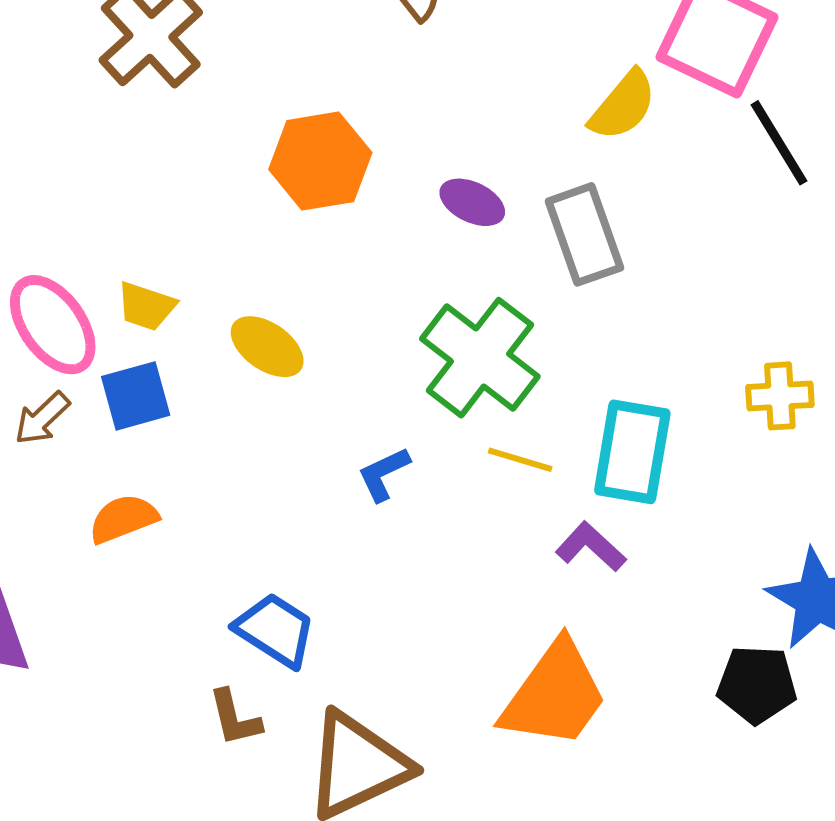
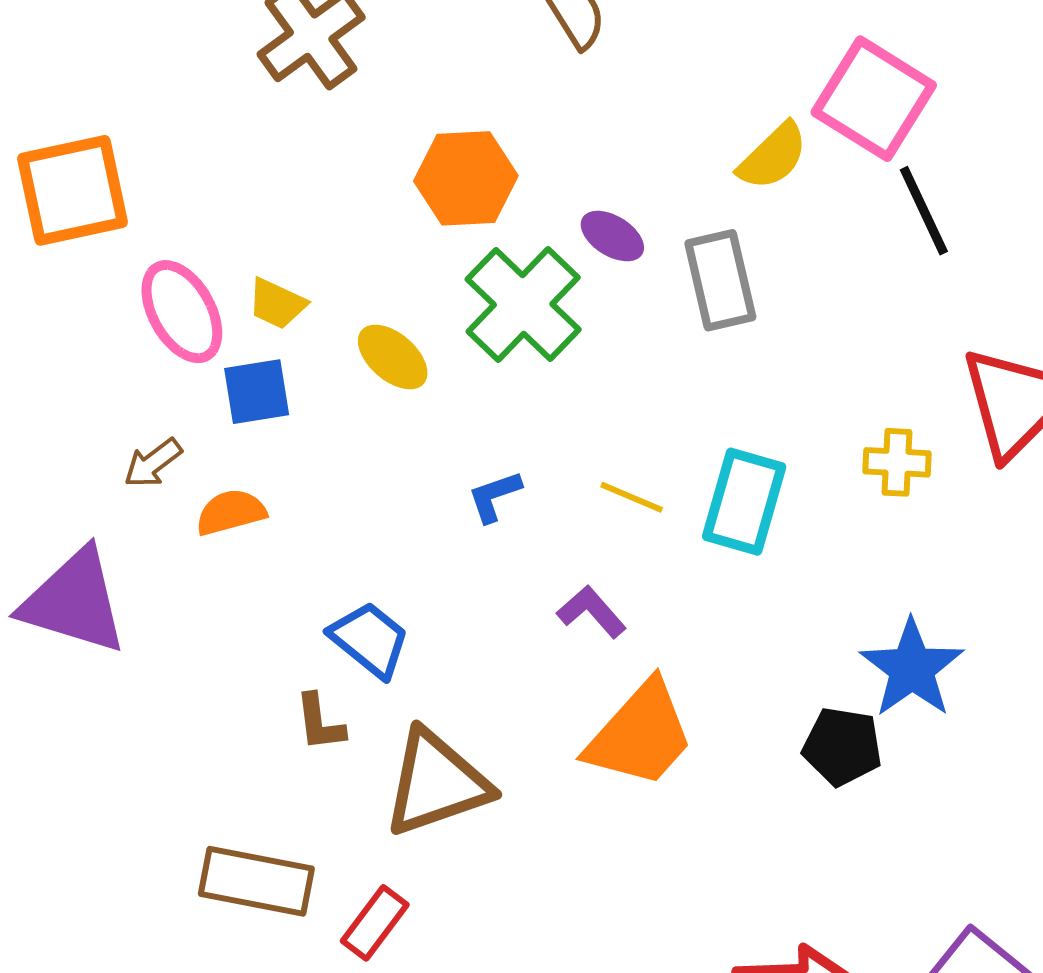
green cross: (480, 358) -> (523, 304), moved
brown arrow: (42, 418) -> (153, 463), moved
purple L-shape: (591, 547) -> (592, 612), moved

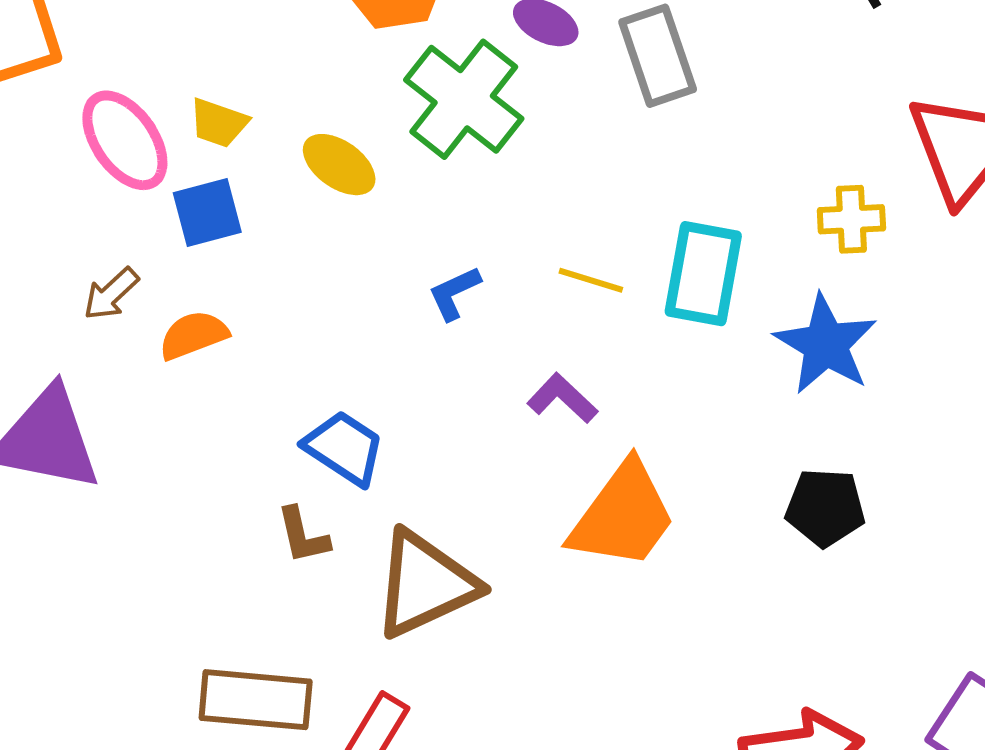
blue star: (912, 668) -> (826, 344), moved

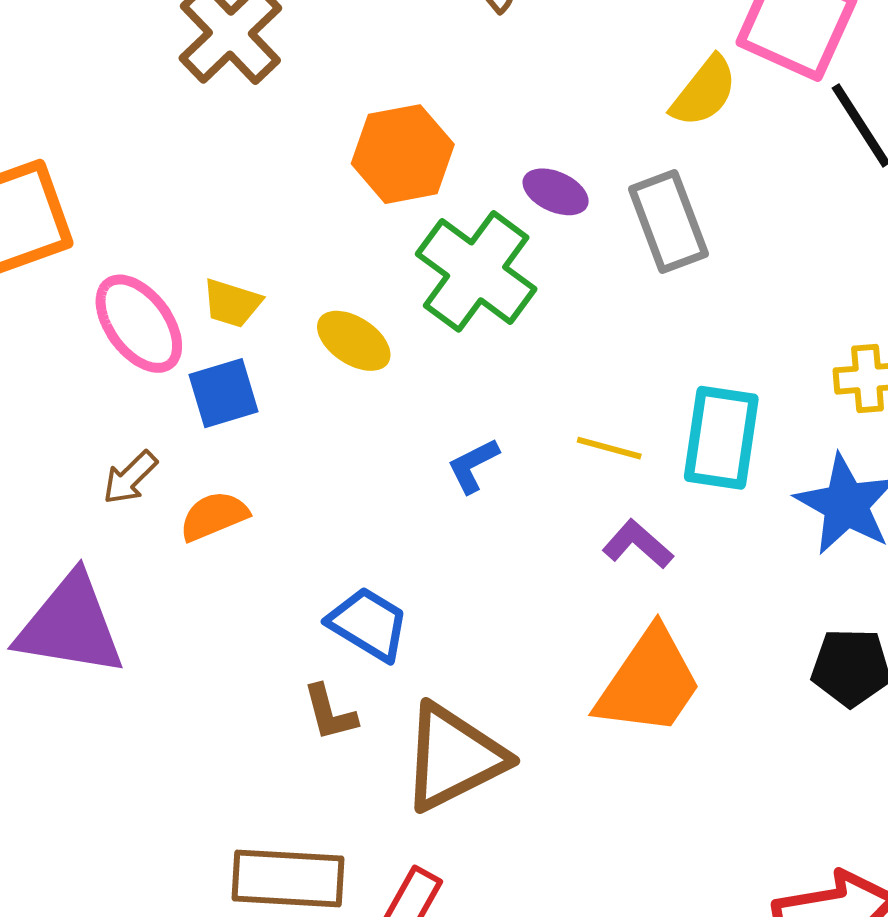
purple L-shape: (562, 398) -> (638, 544), moved

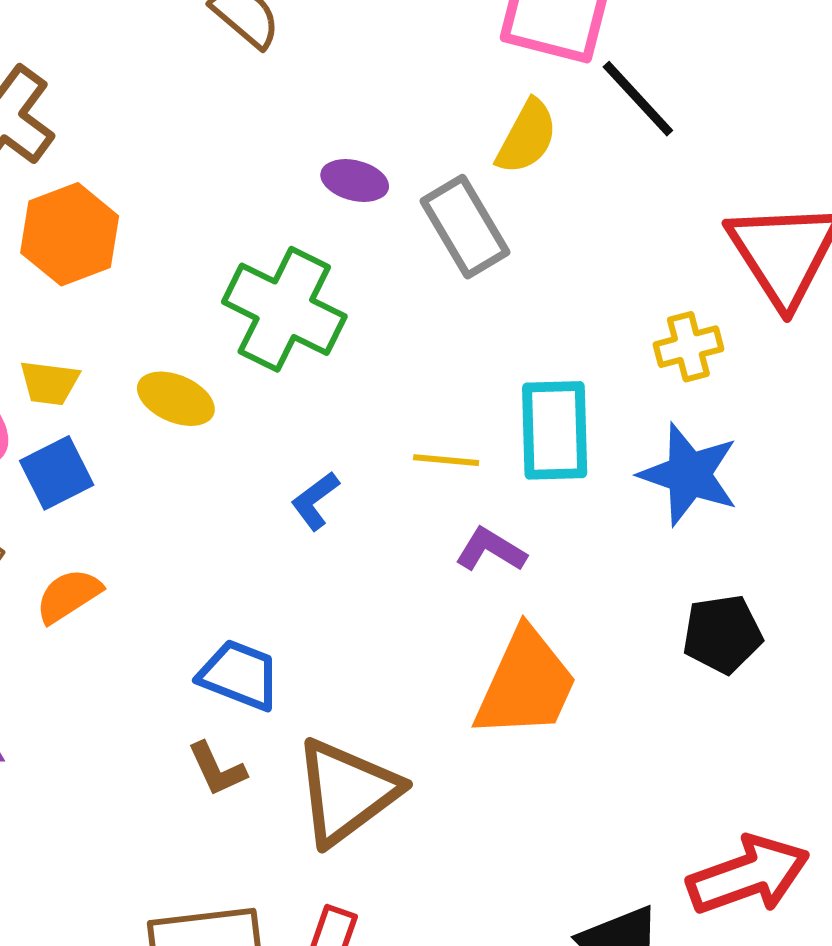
yellow semicircle: (704, 92) -> (527, 137), moved
orange hexagon: (403, 154) -> (70, 234), moved
purple ellipse: (556, 192) -> (355, 181), moved

